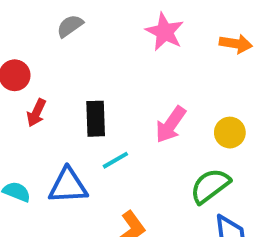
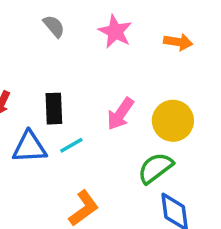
gray semicircle: (70, 26) -> (54, 26), moved, turned 85
yellow circle: (230, 133) -> (173, 121), size x1.5
blue triangle: (68, 186) -> (29, 147), moved

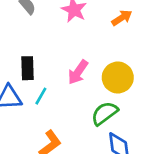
orange arrow: (178, 42) -> (122, 18), turned -42
cyan line: (71, 145) -> (41, 96), turned -30

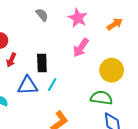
pink arrow: (78, 72) -> (81, 48), moved
green semicircle: (104, 113) -> (101, 98), turned 45

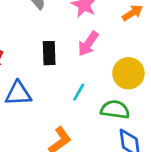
black rectangle: (42, 63) -> (49, 53), moved
cyan line: (52, 84) -> (79, 92), moved

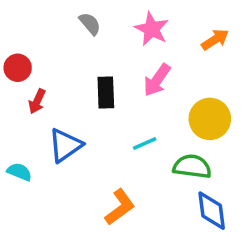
cyan line: (79, 92) -> (145, 144), turned 36
blue triangle: (18, 93) -> (65, 145), turned -32

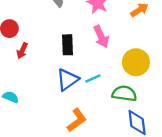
pink arrow: (157, 80) -> (101, 37), turned -60
blue triangle: (65, 145) -> (67, 80), moved

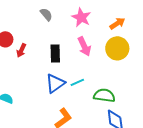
red arrow: (22, 51) -> (21, 50), moved
yellow circle: (136, 62) -> (117, 48), moved

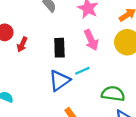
cyan line: (77, 82) -> (82, 71), moved

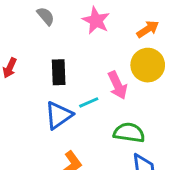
pink arrow: (91, 40) -> (118, 85), moved

